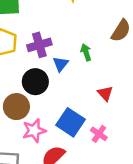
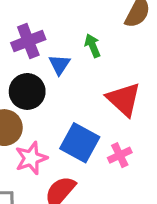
red triangle: (105, 93) -> (124, 99), size x1.6
pink cross: (99, 134) -> (120, 155), turned 35

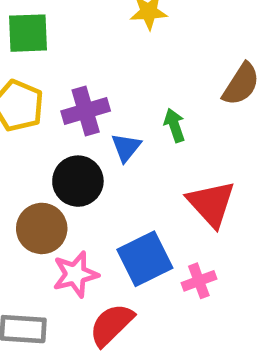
blue square: (80, 143) -> (145, 259), turned 30

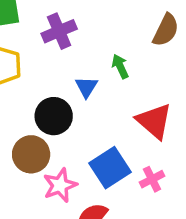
purple cross: (86, 111) -> (59, 31), moved

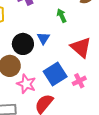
blue triangle: (86, 87) -> (43, 38), moved
pink star: (60, 185) -> (26, 84), turned -30

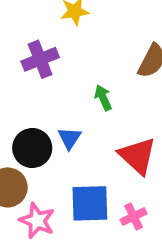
blue square: (55, 74) -> (90, 203), turned 30

